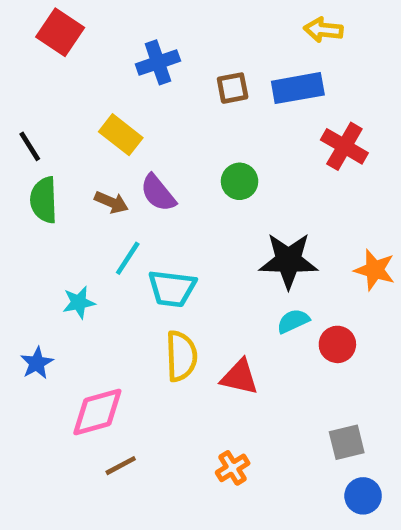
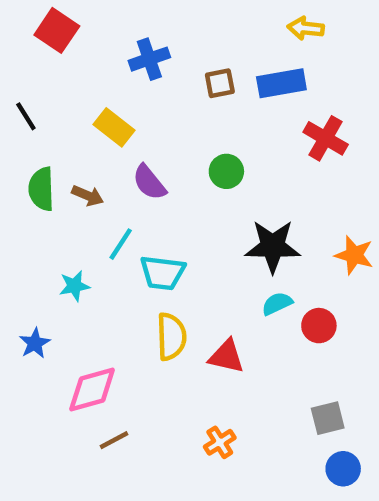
black line: (30, 146) -> (26, 116), moved
brown arrow: (111, 202) -> (88, 196), moved

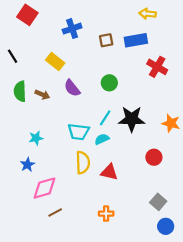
cyan line: (121, 244) -> (105, 118), moved
cyan semicircle: (277, 304) -> (102, 139), moved
blue star: (35, 343) -> (27, 165), moved
gray square: (328, 418) -> (158, 202), turned -35
orange cross: (220, 442) -> (106, 214), turned 32

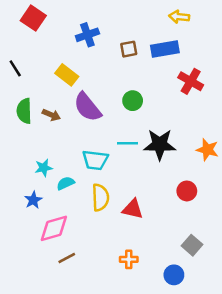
purple semicircle: (72, 88) -> (87, 107), size x1.4
cyan line: (105, 118) -> (127, 143), turned 56
cyan semicircle: (102, 139) -> (66, 183), moved
blue circle: (166, 226) -> (174, 275), moved

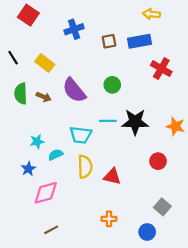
yellow rectangle: (67, 75) -> (45, 63), moved
brown line: (67, 258) -> (51, 230), moved

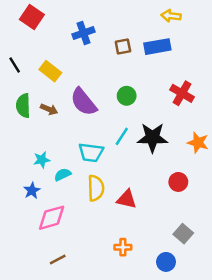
red cross: (161, 69) -> (182, 93), moved
cyan line: (108, 121) -> (122, 136), turned -56

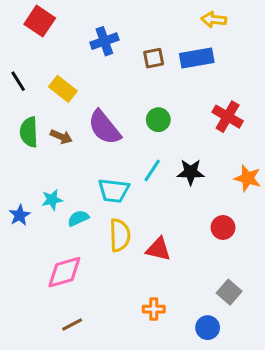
black star: (152, 138) -> (191, 172), size x0.7
blue star: (32, 191) -> (20, 215), moved

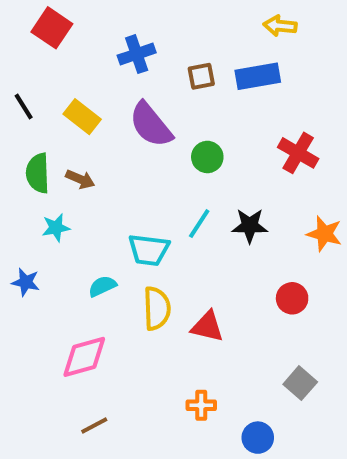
purple semicircle: (104, 127) -> (151, 125), moved
cyan star: (52, 200) -> (56, 228), moved
blue star: (20, 215) -> (26, 282), turned -30
blue circle: (208, 328) -> (258, 438), moved

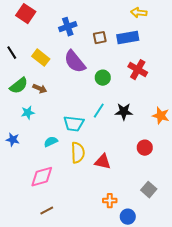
red cross: (298, 153) -> (138, 70), moved
green semicircle: (38, 173) -> (19, 86), turned -126
orange cross: (201, 405) -> (110, 201), moved

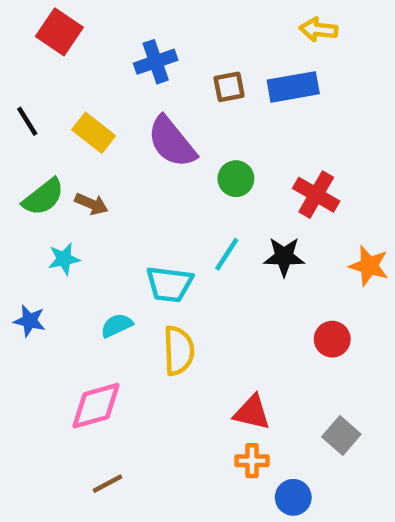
red cross: (138, 70) -> (316, 195), moved
red triangle: (103, 162) -> (252, 413), moved

